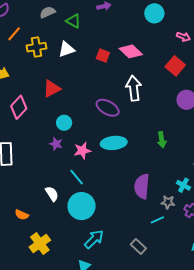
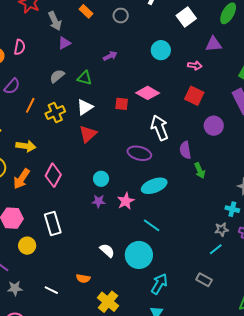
red triangle: (52, 89) -> (88, 134), moved
cyan line: (77, 177) -> (152, 225), moved
purple semicircle: (142, 186) -> (185, 150), moved, size x0.7

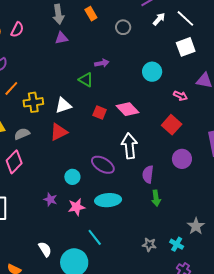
gray semicircle: (57, 76) -> (22, 134), moved
green triangle: (85, 78) -> (86, 80), moved
cyan circle: (101, 179) -> (72, 177), moved
gray star: (222, 229) -> (149, 245), moved

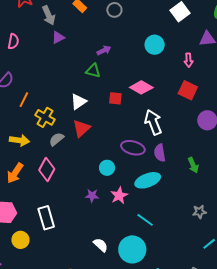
pink arrow: (180, 96) -> (188, 60), turned 80
yellow cross: (33, 102) -> (45, 117), moved, turned -36
gray semicircle: (22, 134) -> (57, 139), moved
purple semicircle: (148, 174) -> (160, 153), moved

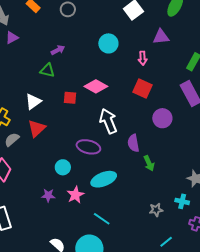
purple semicircle: (160, 153) -> (133, 143), moved

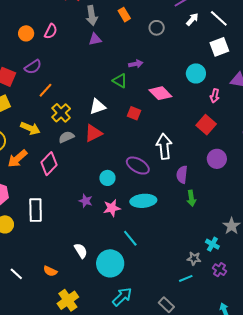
cyan circle: (108, 43) -> (196, 73), moved
pink diamond: (96, 86) -> (160, 93), moved
gray star: (156, 210) -> (194, 258), moved

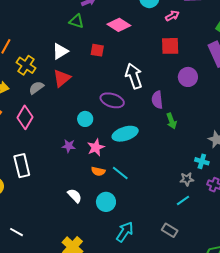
pink arrow: (215, 96) -> (172, 16), turned -120
red square: (206, 125) -> (170, 46), turned -30
cyan circle: (110, 263) -> (106, 202), size x0.7
orange semicircle: (50, 271) -> (98, 171), moved

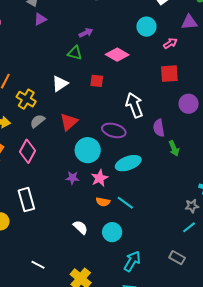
red triangle: (62, 78) -> (69, 122), moved
cyan circle: (85, 119) -> (88, 150), size x1.6
white line: (17, 232) -> (38, 265), moved

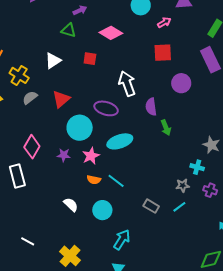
pink diamond: (27, 151) -> (32, 147), moved
gray rectangle: (177, 258) -> (151, 206), moved

